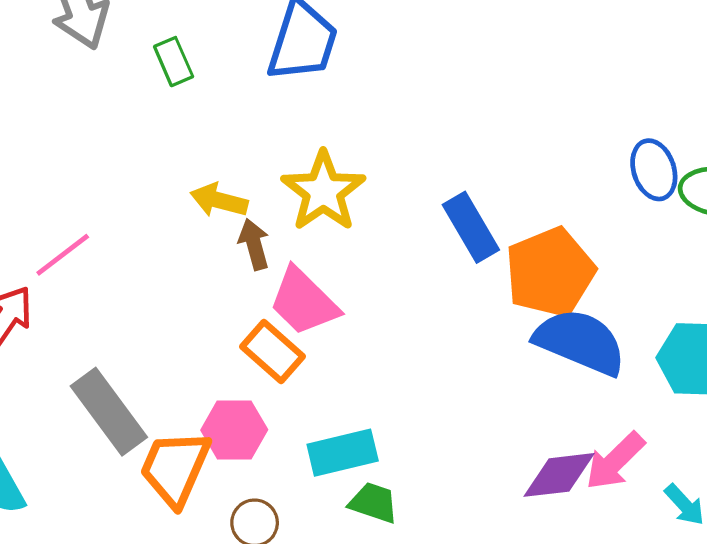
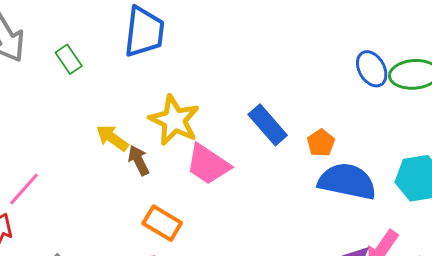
yellow arrow: (219, 200) -> (112, 138), turned 32
orange pentagon: (550, 272) -> (321, 143), size x0.5
pink trapezoid: (304, 302) -> (208, 164), moved

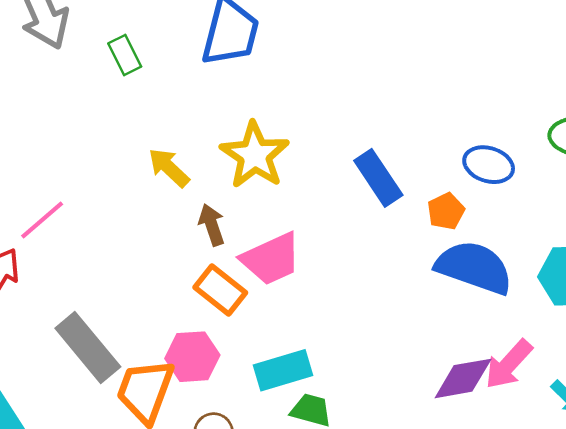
blue ellipse: (372, 69) -> (489, 165), moved, turned -51
brown arrow: (139, 160) -> (212, 225), moved
pink trapezoid: (208, 164) -> (271, 259), moved, turned -66

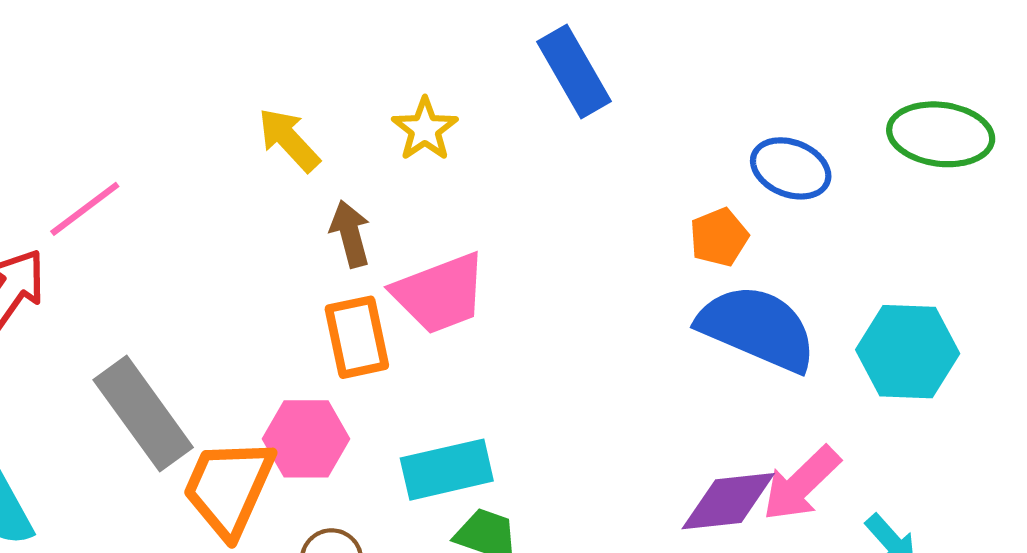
yellow star: (255, 155) -> (425, 129), size x0.6
blue rectangle: (378, 178) -> (574, 71), moved
orange rectangle: (220, 290) -> (357, 337), turned 36

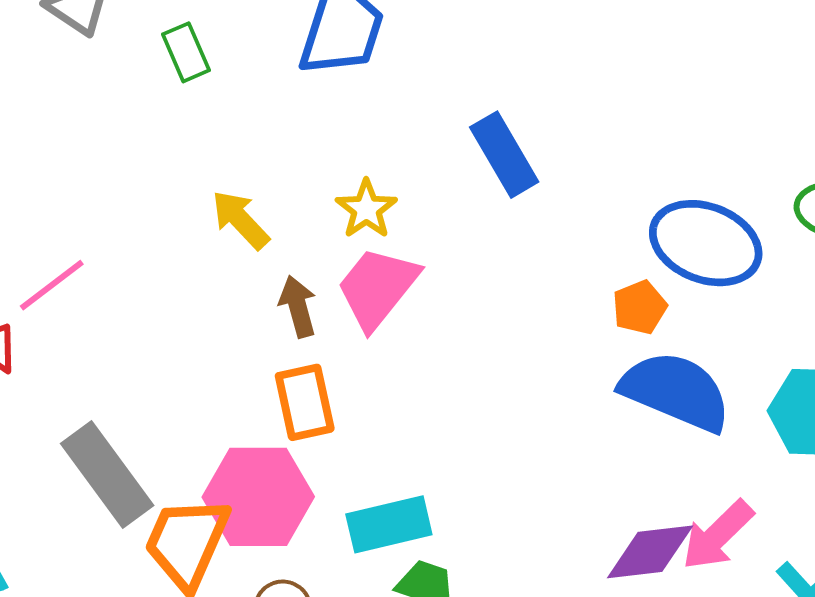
blue ellipse: (791, 168) -> (706, 243), size x1.5
pink trapezoid: (440, 294) -> (377, 288), moved, turned 150
pink hexagon: (306, 439) -> (258, 497), size x1.4

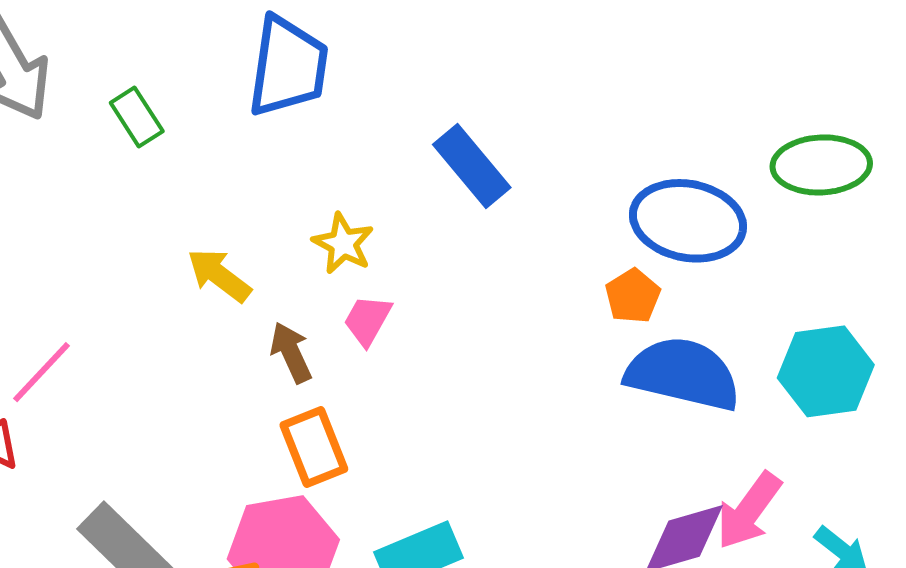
pink trapezoid: (377, 288) -> (367, 320), size x0.6

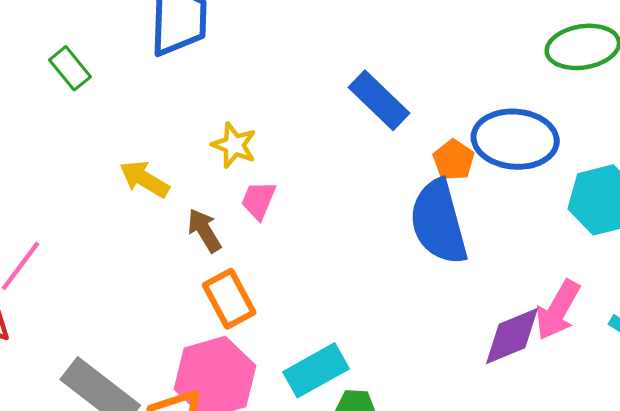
blue rectangle: (472, 166) -> (379, 100), moved
blue ellipse: (688, 221) -> (515, 139), moved
blue semicircle: (683, 374) -> (439, 222), moved, turned -112

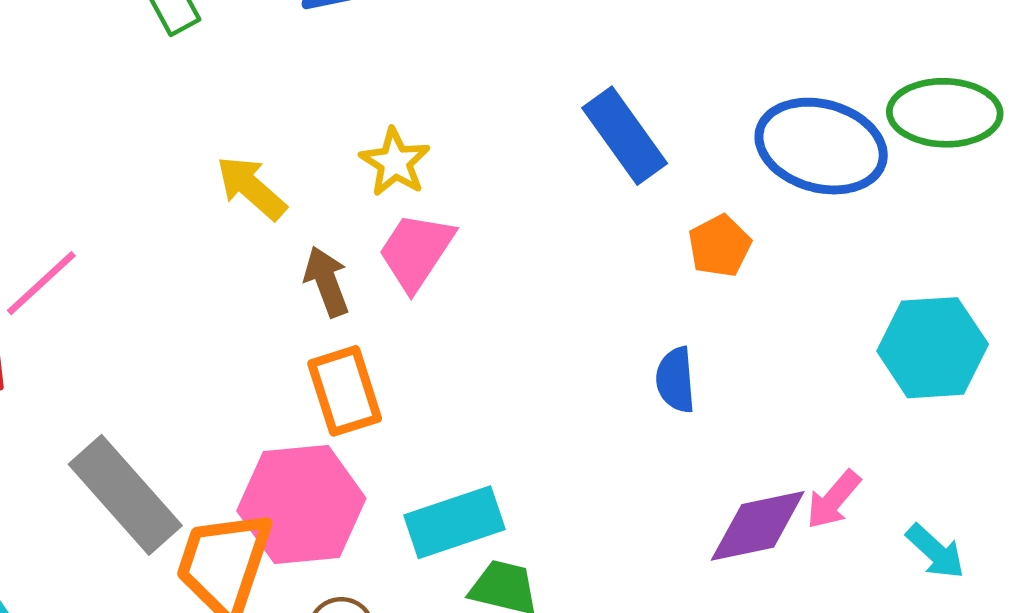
blue ellipse: (515, 139) -> (821, 146), moved
pink trapezoid: (258, 200) -> (416, 251), size x1.4
blue semicircle: (439, 222) -> (676, 380), moved, size x0.5
pink arrow: (558, 310) -> (833, 500), size x0.7

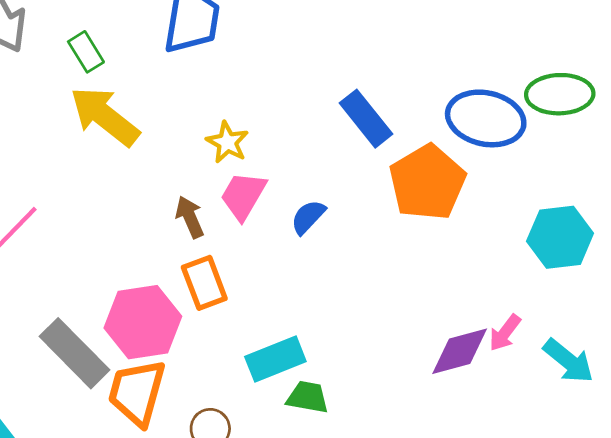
yellow arrow: (251, 188) -> (105, 116), moved, size x1.6
orange pentagon: (720, 246) -> (427, 182), size x2.0
blue semicircle: (676, 380) -> (308, 217), moved, turned 51
pink hexagon: (301, 505) -> (143, 322), moved
cyan arrow: (935, 551) -> (568, 361), size x1.4

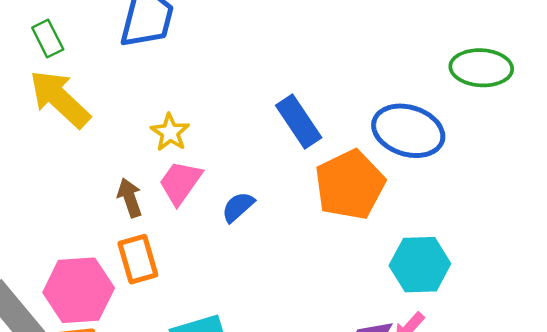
green ellipse: (560, 94) -> (481, 68), moved
cyan hexagon: (560, 237) -> (420, 265), moved

